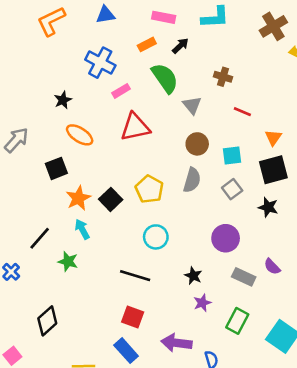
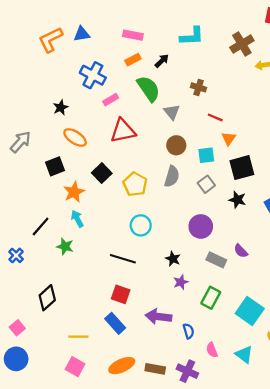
blue triangle: (105, 15) -> (82, 34), moved
pink rectangle: (164, 17) -> (133, 35), moved
orange triangle: (273, 137) -> (229, 139), moved
black square: (111, 199) -> (102, 173), moved

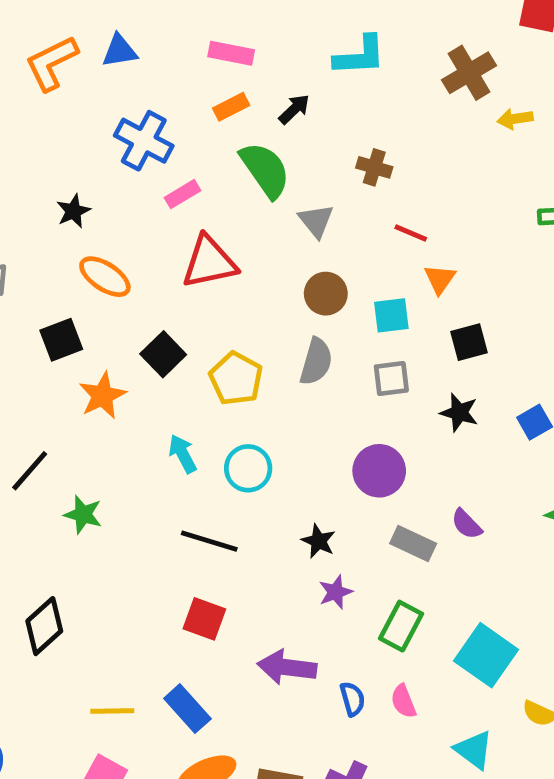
black square: (242, 168) -> (469, 342), size x0.7
gray square: (206, 184) -> (391, 379), turned 30
cyan arrow: (77, 219) -> (183, 454), moved
blue rectangle: (115, 323) -> (187, 709), moved
pink semicircle: (212, 350) -> (403, 701), moved

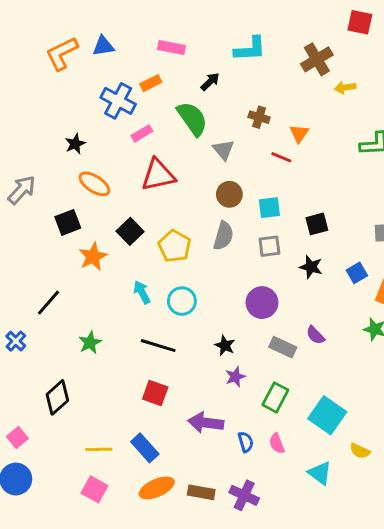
orange rectangle: (231, 107) -> (151, 83), moved
orange triangle: (440, 279) -> (299, 133), moved
green star: (83, 514) -> (90, 343), moved, turned 30

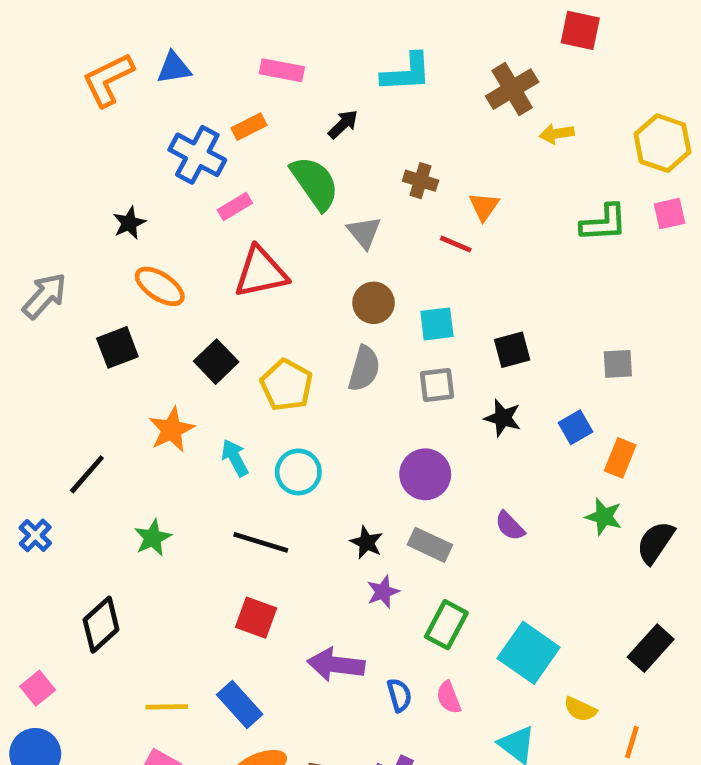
orange star: (93, 257) -> (171, 430), moved
gray rectangle: (283, 347) -> (430, 545), moved

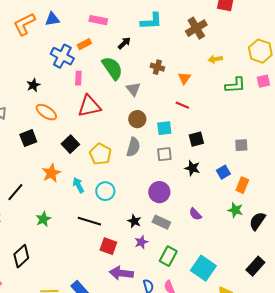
yellow arrow: (557, 134) -> (215, 59), moved
pink rectangle: (235, 206) -> (78, 78), turned -56
red line: (456, 244) -> (182, 105), moved
red square: (256, 618) -> (108, 246), moved

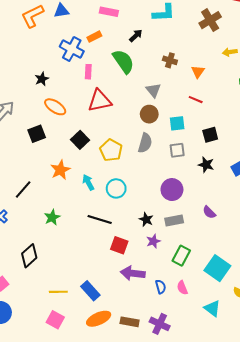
gray triangle: (133, 89) -> (153, 90), moved
gray rectangle: (161, 222) -> (174, 221), turned -36

